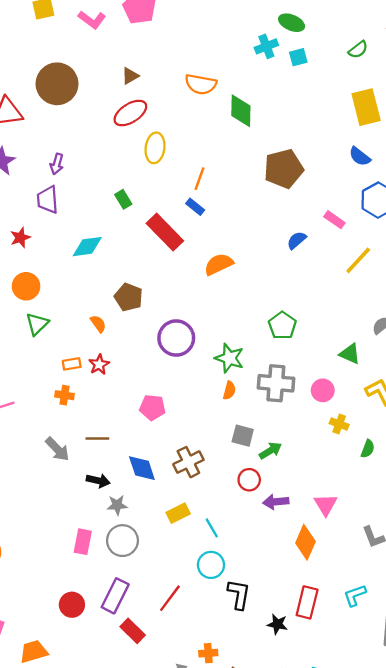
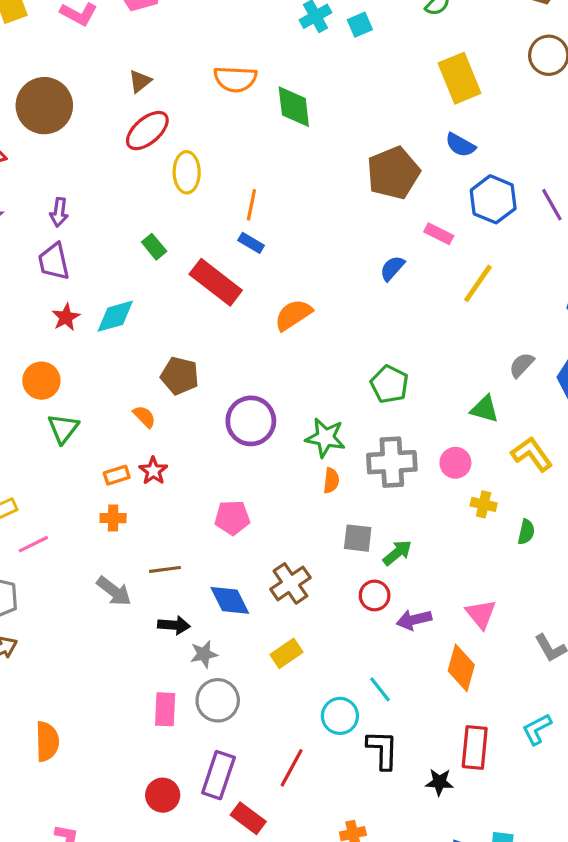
brown pentagon: (284, 169) -> (393, 173), moved
red star: (20, 237) -> (66, 317), moved
cyan line: (212, 528) -> (380, 689), moved

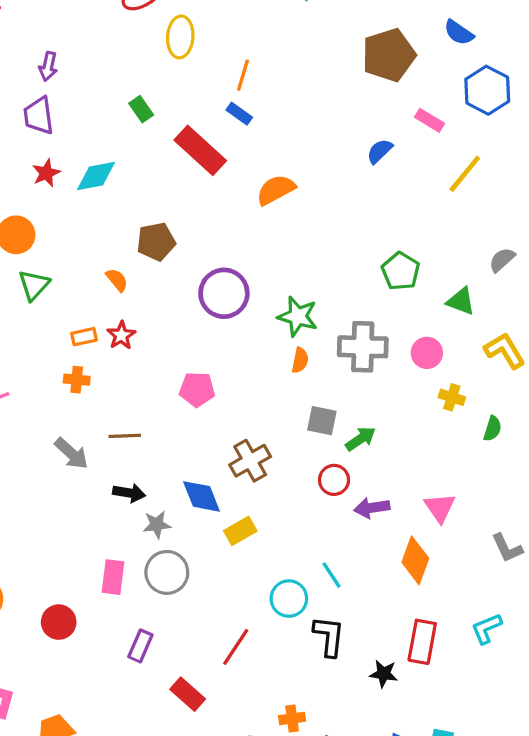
brown pentagon: (180, 376) -> (156, 242), turned -30
green pentagon: (389, 384) -> (401, 271), moved
blue diamond: (230, 600) -> (201, 496), moved
purple rectangle: (218, 775) -> (140, 646), moved, size x0.7
red circle: (163, 795) -> (59, 622), moved

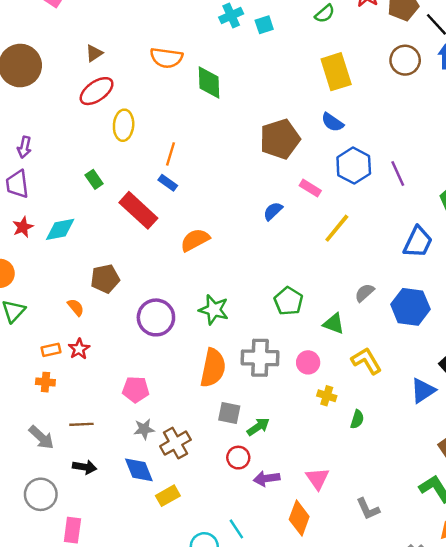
green star: (298, 316) -> (214, 310), moved
orange semicircle: (300, 360) -> (213, 368), size x2.0
gray star: (157, 525) -> (144, 429), moved
gray circle: (167, 572) -> (41, 494), moved

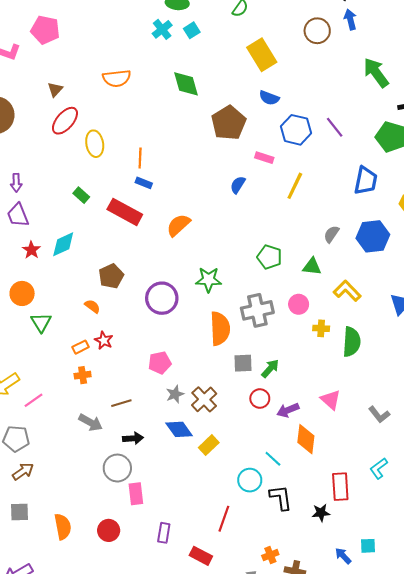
green diamond: (209, 82) -> (186, 84), moved
green semicircle: (357, 419) -> (352, 342), size x1.8
gray circle: (41, 494) -> (117, 468), moved
orange diamond: (299, 518) -> (306, 439), moved

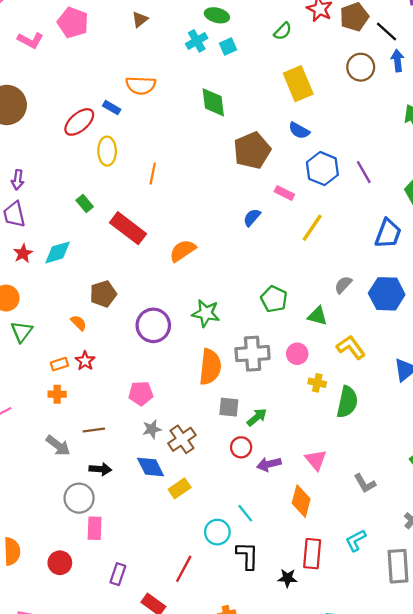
brown triangle: (55, 89) -> (140, 19), moved
blue rectangle: (144, 183) -> (112, 108), moved
orange diamond: (306, 439) -> (301, 501), moved

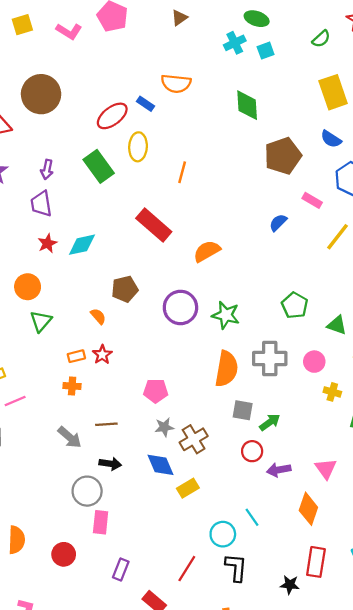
green rectangle: (85, 203) -> (99, 166), moved, size x1.8
purple circle: (153, 325) -> (180, 307), moved
black L-shape: (247, 556) -> (236, 568), moved

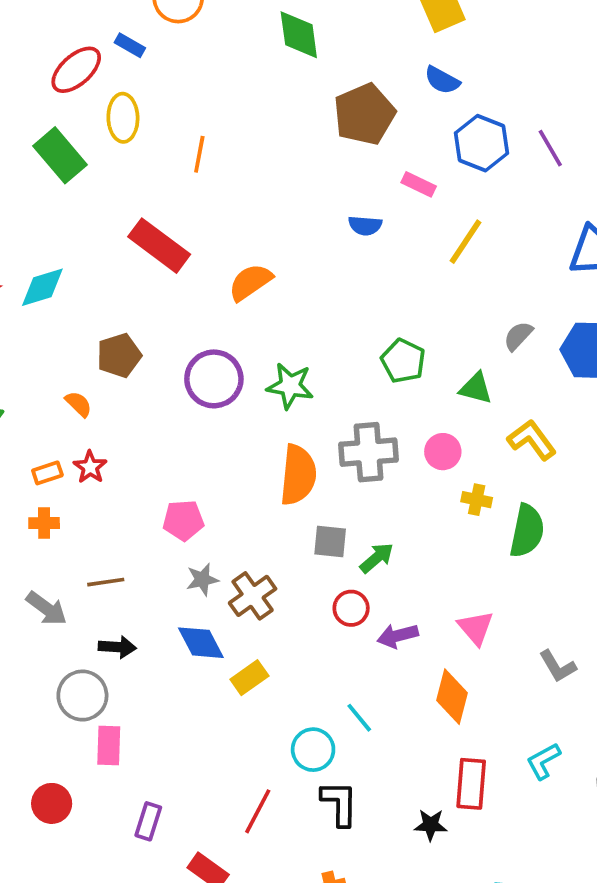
blue semicircle: (278, 223) -> (365, 226), turned -126

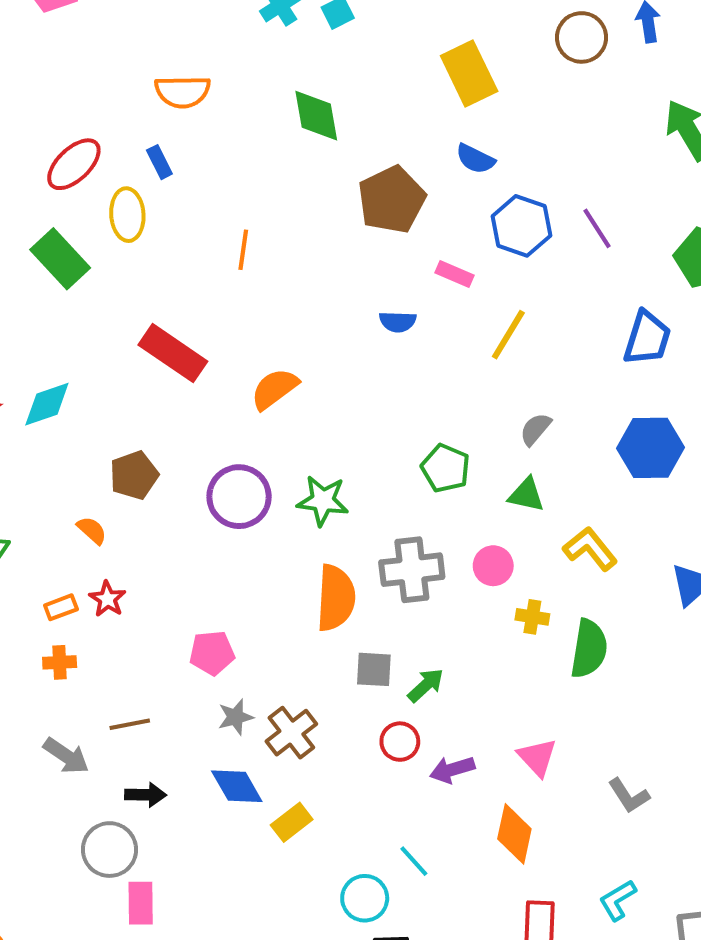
blue rectangle: (130, 45) -> (159, 162), moved, turned 36
orange line: (199, 154) -> (243, 250), moved
gray semicircle: (518, 336) -> (535, 429), moved

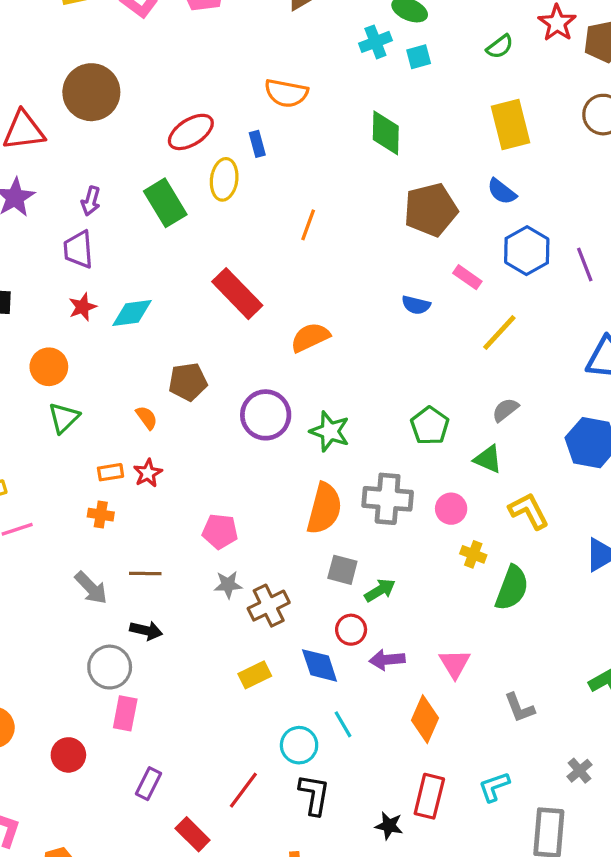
blue diamond: (237, 786) -> (320, 665), moved

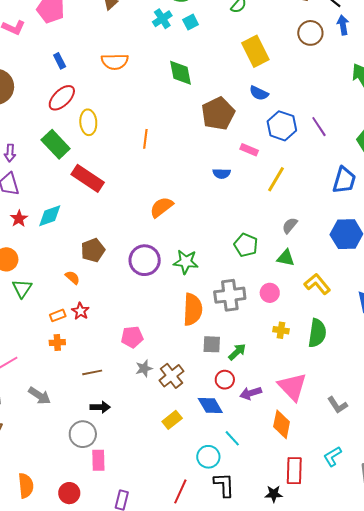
blue rectangle: (257, 144) -> (60, 61), moved
red rectangle: (237, 294) -> (88, 178), moved
yellow cross: (473, 554) -> (281, 330), moved
gray arrow: (91, 588) -> (39, 396), moved
pink triangle: (455, 664) -> (292, 387), size x1.5

